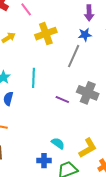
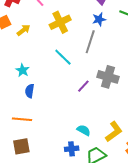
cyan line: (33, 78) -> (63, 57), moved, turned -42
purple line: (62, 99) -> (83, 86), turned -64

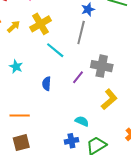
yellow cross: (60, 22) -> (40, 24), moved
blue semicircle: (30, 91) -> (47, 84), moved
yellow L-shape: (114, 132) -> (109, 99), moved

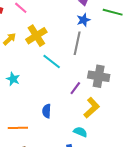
blue semicircle: (47, 84) -> (47, 111), moved
yellow L-shape: (109, 99) -> (92, 108), moved

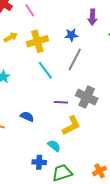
blue star: (83, 20) -> (71, 35), moved
purple line: (75, 88) -> (61, 102), turned 40
blue semicircle: (47, 111) -> (27, 117), turned 96

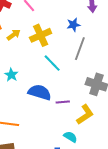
purple line: (61, 102) -> (63, 102), moved
blue semicircle: (27, 117) -> (40, 92), moved, size x1.6

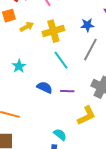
blue semicircle: (40, 92) -> (45, 87), size x0.7
purple line: (63, 102) -> (67, 91), moved
cyan semicircle: (70, 137) -> (60, 135), moved

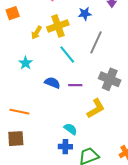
blue star: (87, 25) -> (85, 14), moved
yellow arrow: (27, 27) -> (36, 33), moved, turned 152

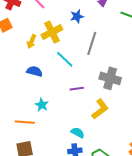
cyan star: (26, 63) -> (42, 105), moved
blue semicircle: (52, 83) -> (34, 71), moved

